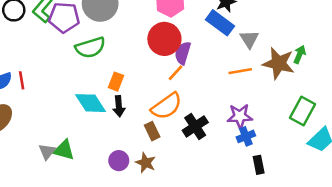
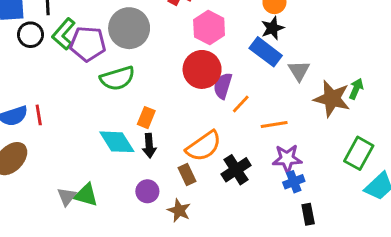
orange line: (240, 71) -> (274, 124), moved
orange line: (175, 73) -> (241, 104), moved
purple circle: (119, 161) -> (147, 191), moved

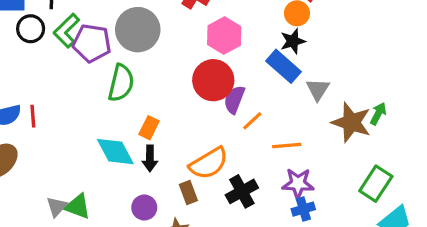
green semicircle: (117, 78) -> (121, 83), turned -64

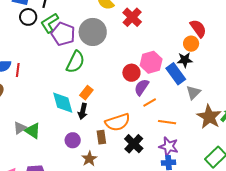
pink hexagon: (224, 36) -> (151, 62), moved
red circle: (213, 80) -> (131, 73), size x0.7
black cross: (242, 191) -> (134, 144), turned -30

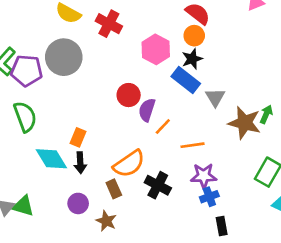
green semicircle: (75, 62) -> (25, 117), moved, turned -30
pink hexagon: (151, 62) -> (156, 49), moved

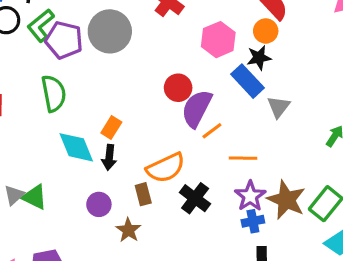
purple semicircle: (147, 110) -> (197, 109), size x1.4
brown star: (245, 123) -> (286, 200), moved
purple star: (204, 176) -> (250, 196), turned 30

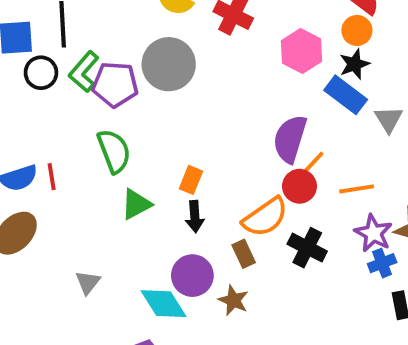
red circle: (178, 88) -> (299, 186), moved
cyan diamond: (76, 147) -> (164, 304), moved
green triangle: (34, 197) -> (136, 204), moved, turned -44
purple circle: (99, 204) -> (192, 276), size x1.4

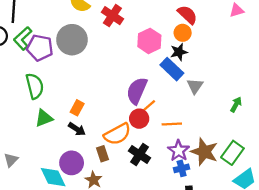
black arrow: (195, 217) -> (77, 129), turned -60

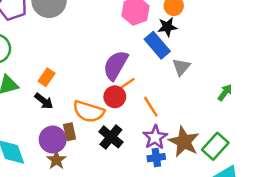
orange line: (172, 124) -> (151, 107), turned 54
orange semicircle: (117, 134) -> (89, 112), turned 40
purple circle: (72, 163) -> (53, 139), moved

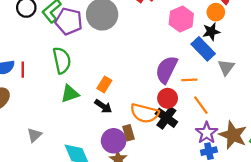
orange line: (127, 84) -> (189, 80), moved, turned 35
black cross: (111, 137) -> (166, 118), moved

